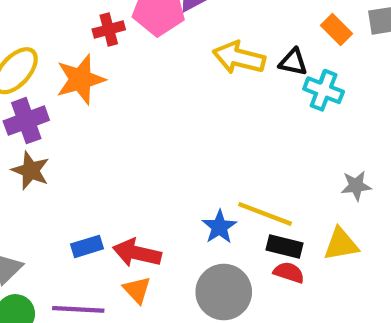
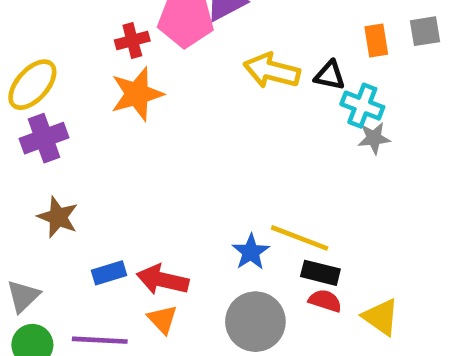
orange rectangle: (337, 29) -> (376, 41), turned 36
orange star: (81, 79) -> (137, 94), moved
brown star: (31, 171) -> (58, 217), moved
gray star: (356, 186) -> (374, 138), moved
yellow triangle: (341, 244) -> (381, 317), moved, turned 45

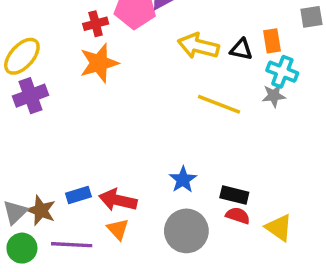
orange rectangle: (376, 41) -> (272, 41), moved
cyan cross: (362, 106) -> (282, 72), moved
brown star: (58, 217) -> (41, 210), moved
yellow line: (300, 238) -> (219, 104), moved

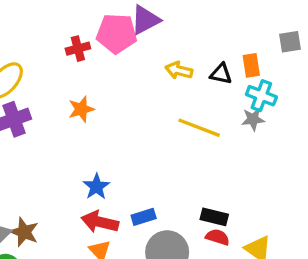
yellow arrow: (198, 46) -> (179, 70), size x0.7
orange star: (99, 63) -> (81, 109), moved, size x0.7
blue star: (183, 180) -> (96, 187), moved
blue rectangle: (78, 195) -> (144, 217), moved

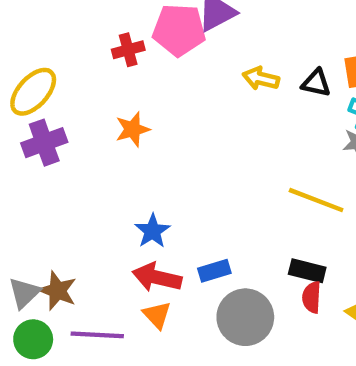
yellow line: (199, 128) -> (316, 200), moved
red semicircle: (218, 237) -> (312, 297), turned -105

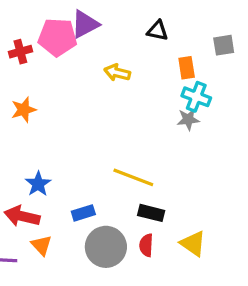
black triangle: (316, 83) -> (158, 31), moved
yellow line: (316, 200) -> (133, 177), moved
red arrow: (157, 277) -> (22, 216), moved
red semicircle: (312, 297) -> (146, 245), moved

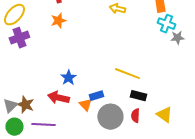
orange star: (24, 110) -> (58, 21), moved
gray star: (188, 119) -> (177, 38), moved
orange triangle: (41, 245) -> (85, 105), moved

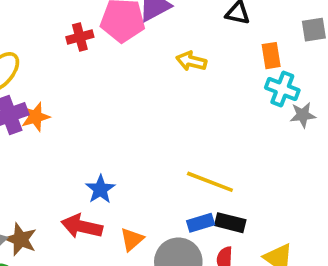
orange star: (58, 21) -> (35, 117), moved
blue rectangle: (96, 96) -> (201, 223), moved
orange triangle: (85, 105) -> (132, 239), turned 32

